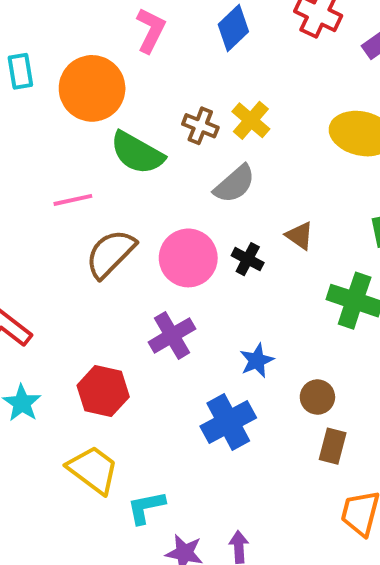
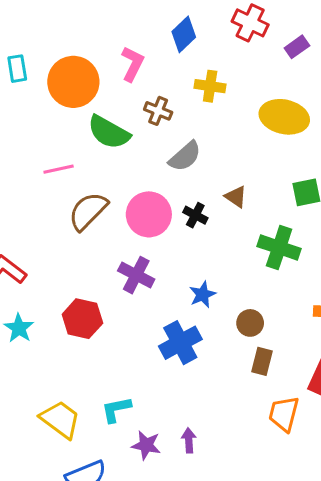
pink L-shape: (151, 30) -> (132, 64), moved
yellow cross: (251, 120) -> (210, 86), moved, turned -32
purple cross: (172, 335) -> (136, 275), turned -32
yellow trapezoid: (93, 470) -> (60, 419), moved

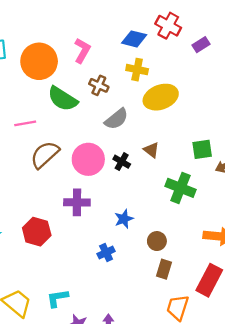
blue diamond: (184, 34) -> (134, 39), moved, turned 55
yellow ellipse: (284, 117) -> (161, 97), moved, turned -36
purple cross: (136, 275) -> (77, 202), turned -30
blue cross: (180, 343) -> (106, 253), size x0.6

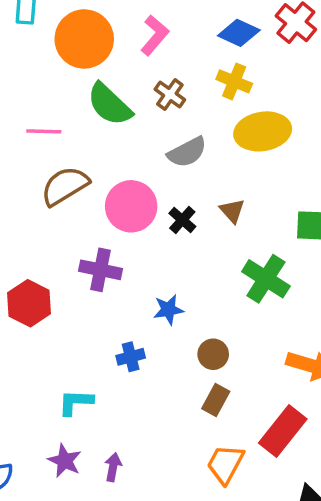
cyan L-shape: (57, 298) -> (76, 402), moved

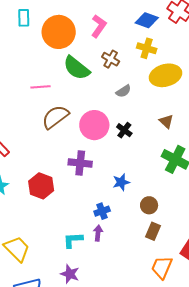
gray semicircle: (187, 152) -> (123, 91), size x0.7
brown triangle: (232, 211) -> (166, 121), moved
purple arrow: (113, 467) -> (98, 233), moved

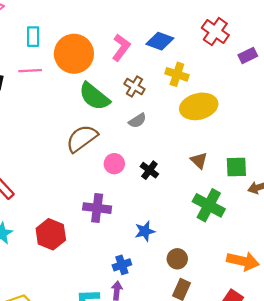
blue diamond: (147, 20) -> (160, 41), moved
pink line: (40, 87) -> (30, 71), moved
gray semicircle: (123, 91) -> (137, 121), moved
brown semicircle: (55, 117) -> (82, 138), moved
pink circle: (94, 125) -> (114, 164), size x0.6

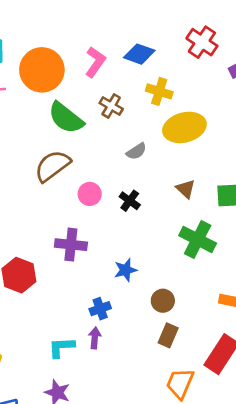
gray semicircle: (137, 121) -> (136, 151), moved

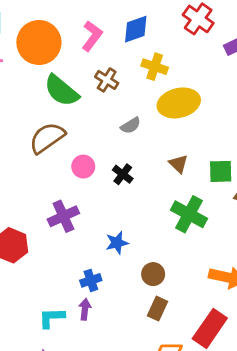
blue diamond: (139, 54) -> (136, 29), turned -40
purple cross: (71, 245) -> (63, 216), turned -32

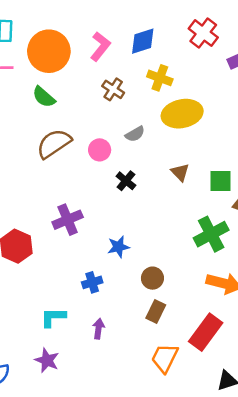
green semicircle: (61, 91) -> (44, 97), moved, size x0.7
pink circle: (83, 167) -> (100, 150), moved
green cross: (189, 214) -> (211, 234), moved, turned 32
purple arrow: (85, 309) -> (99, 329), moved

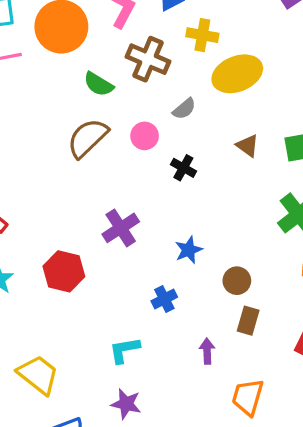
brown cross: (113, 89) -> (148, 59), size x1.5
green semicircle: (44, 97) -> (99, 84), moved
purple arrow: (99, 329) -> (207, 351), moved
orange trapezoid: (165, 358) -> (248, 397), moved

